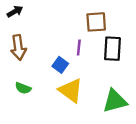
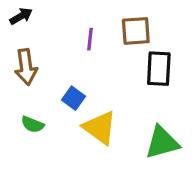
purple line: (79, 47) -> (90, 39), moved
blue square: (60, 65) -> (74, 98), moved

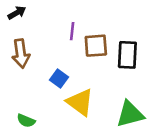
brown square: (136, 31) -> (96, 46), moved
green semicircle: (33, 124) -> (26, 121), moved

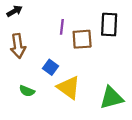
black rectangle: (127, 55) -> (109, 25), moved
green semicircle: (26, 121) -> (27, 91), moved

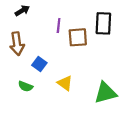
black arrow: (15, 11) -> (22, 11), moved
blue square: (51, 67) -> (39, 64), moved
yellow triangle: (69, 88) -> (65, 83), size x0.7

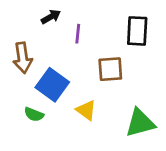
black arrow: (22, 11) -> (51, 17), moved
brown square: (78, 37) -> (110, 69), moved
blue square: (39, 64) -> (52, 85), size x1.6

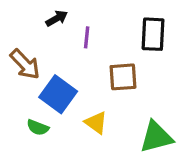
brown arrow: (23, 58) -> (25, 64), turned -36

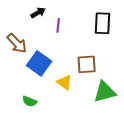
brown square: (123, 77) -> (87, 64), moved
green semicircle: (38, 127) -> (30, 101), moved

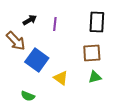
black arrow: (38, 13) -> (30, 20), moved
brown square: (87, 64) -> (92, 53), moved
green triangle: (105, 92) -> (95, 77), moved, size x0.6

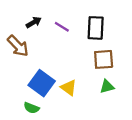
black rectangle: (97, 22) -> (96, 28), moved
purple line: (55, 24) -> (62, 27), turned -64
blue square: (37, 60) -> (42, 83), moved

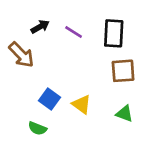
blue square: (42, 83) -> (49, 99), size x0.7
green triangle: (107, 86) -> (124, 114), moved, turned 35

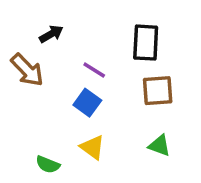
purple line: (74, 32) -> (94, 70), moved
blue square: (49, 99) -> (87, 103), moved
yellow triangle: (82, 104) -> (92, 147), moved

